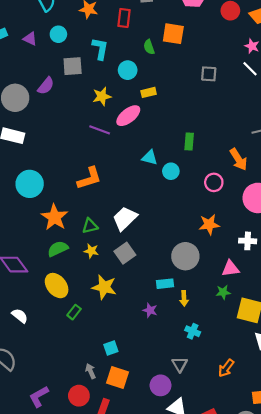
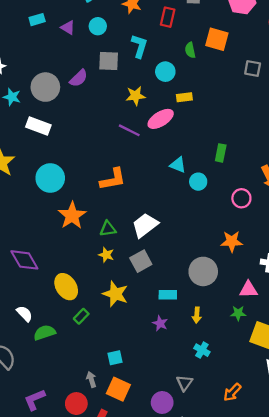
gray square: (209, 74) -> (253, 69), moved
green semicircle: (58, 249) -> (45, 333), moved
cyan rectangle: (165, 284) -> (168, 295), moved

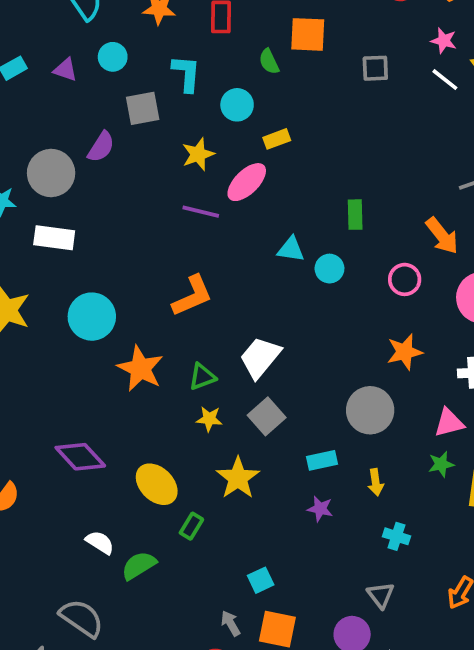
yellow star: (115, 294) -> (238, 478), turned 30

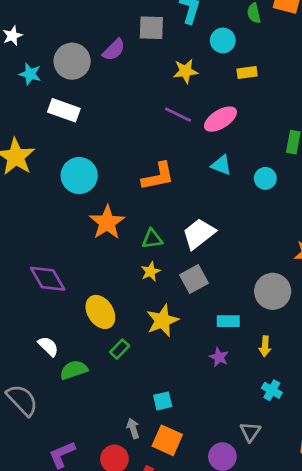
pink ellipse: (247, 182) -> (220, 119), moved
cyan triangle: (291, 249) -> (221, 165), moved
yellow star: (209, 419) -> (151, 272), turned 30

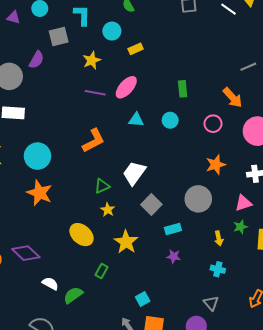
orange star: (107, 222) -> (40, 193), moved
purple diamond: (48, 279) -> (26, 253), moved
gray square: (194, 279) -> (151, 204), moved
yellow ellipse: (100, 312) -> (81, 235), moved
yellow arrow: (265, 346) -> (219, 238), moved

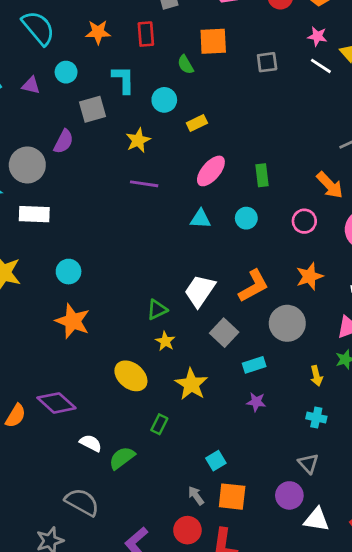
pink ellipse: (126, 87) -> (211, 171), moved
orange L-shape: (94, 141) -> (254, 286), moved
cyan circle: (37, 156) -> (69, 272), size x0.7

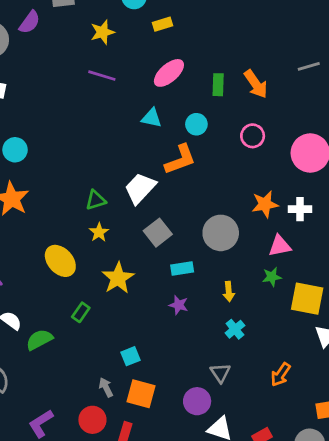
orange arrow: (330, 185) -> (256, 84), moved
orange star: (309, 276) -> (265, 204), moved
orange L-shape: (254, 286) -> (180, 159), moved
yellow arrow: (316, 376) -> (229, 292), moved
cyan cross: (316, 418) -> (235, 329), turned 30

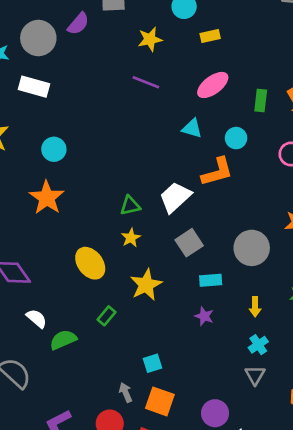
gray triangle: (220, 373) -> (255, 375), moved

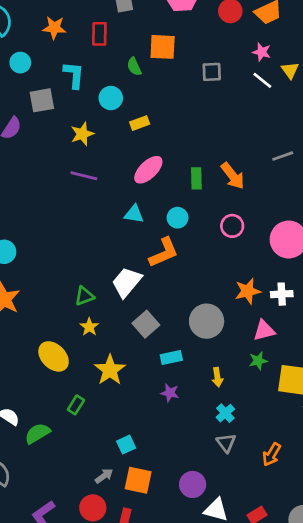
gray arrow: (126, 392) -> (104, 476), turned 84

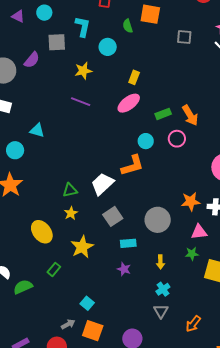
yellow rectangle: (140, 123) -> (134, 77), moved, turned -56
green rectangle: (196, 178) -> (163, 114), turned 63
cyan triangle: (134, 214) -> (37, 130), moved
pink circle: (232, 226) -> (177, 139), moved
cyan square: (126, 445) -> (87, 303), turned -32

